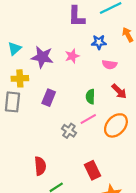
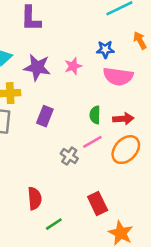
purple L-shape: (76, 17) -> (31, 19), moved
pink semicircle: (110, 65) -> (118, 76), size x1.6
red arrow: (119, 91) -> (123, 119), moved, turned -49

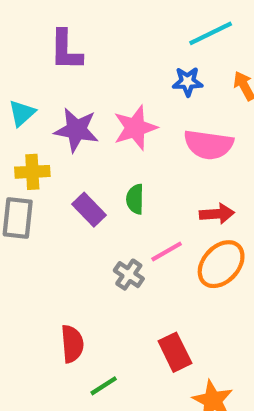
blue star: (105, 49) -> (188, 82), moved
pink star: (73, 66) -> (135, 128), size x1.5
green semicircle: (95, 115) -> (135, 199), moved
purple rectangle: (45, 116) -> (89, 210), turned -66

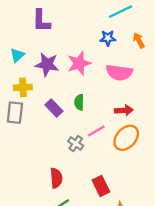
red semicircle: (72, 344) -> (56, 178), moved

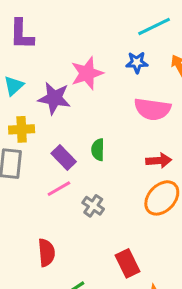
purple L-shape: (41, 21) -> (22, 34), moved
pink star: (79, 63) -> (87, 73), moved
pink line: (96, 131) -> (59, 189), moved
red semicircle: (56, 178) -> (46, 253), moved

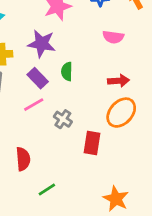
purple star: (54, 98) -> (42, 44), moved
pink semicircle: (152, 109) -> (113, 37), size x0.7
red rectangle: (128, 263) -> (92, 143), moved, turned 35

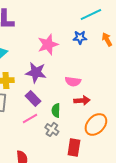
pink semicircle: (113, 37) -> (73, 81), moved
green semicircle: (67, 71) -> (56, 110), moved
red arrow: (119, 81) -> (82, 100), moved

